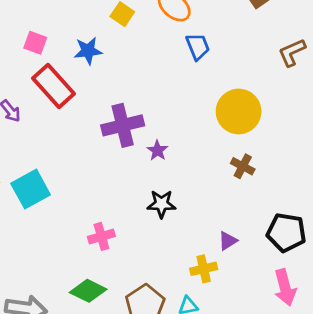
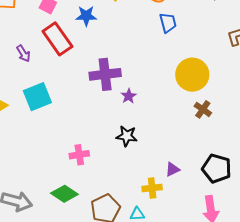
brown cross: (243, 166) -> (203, 109), moved
cyan square: (31, 189) -> (37, 97), moved

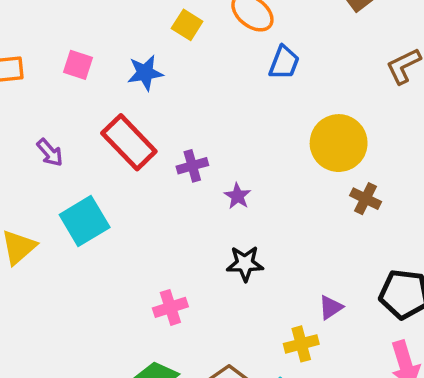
blue trapezoid: (168, 23) -> (284, 63), turned 45
red rectangle: (57, 39) -> (129, 142), moved
purple cross: (105, 74) -> (192, 166), size x0.6

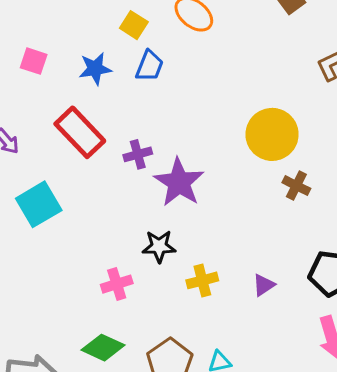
blue trapezoid: (284, 63) -> (150, 66), moved
purple star: (237, 196) -> (179, 182), size x2.0
black star: (245, 264) -> (159, 246), moved
yellow cross: (301, 344) -> (202, 280), moved

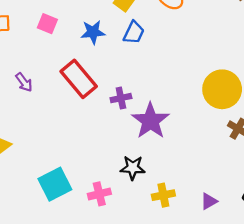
cyan square: (39, 204) -> (55, 184), moved

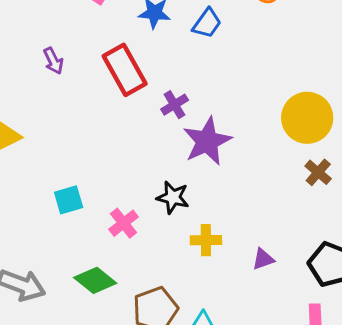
purple cross: (121, 98) -> (175, 105), turned -30
cyan square: (55, 184) -> (69, 200), size x0.7
pink cross: (99, 194) -> (124, 223), turned -35

